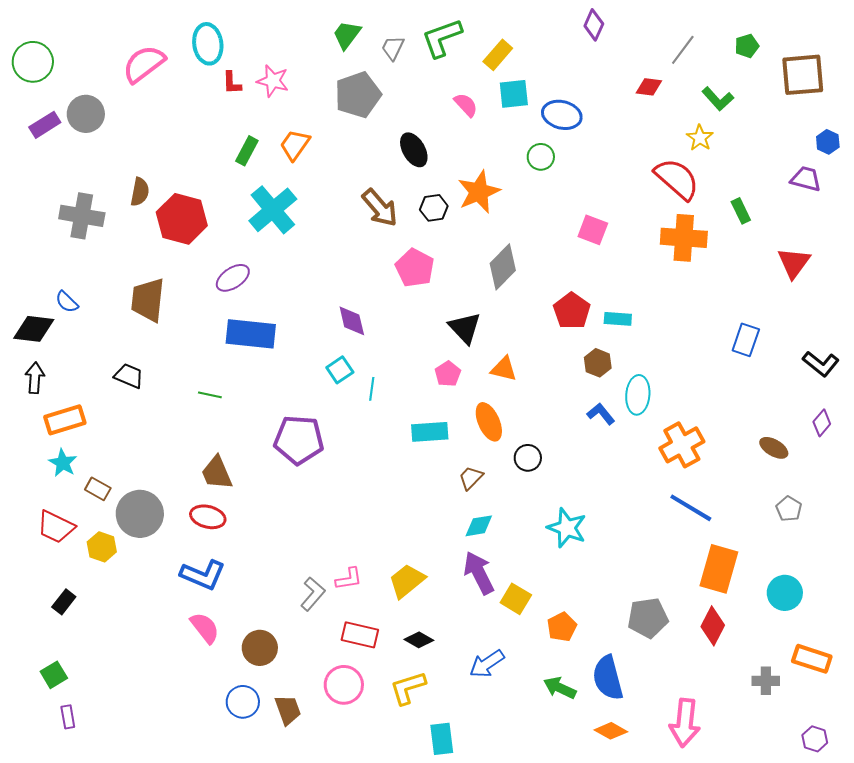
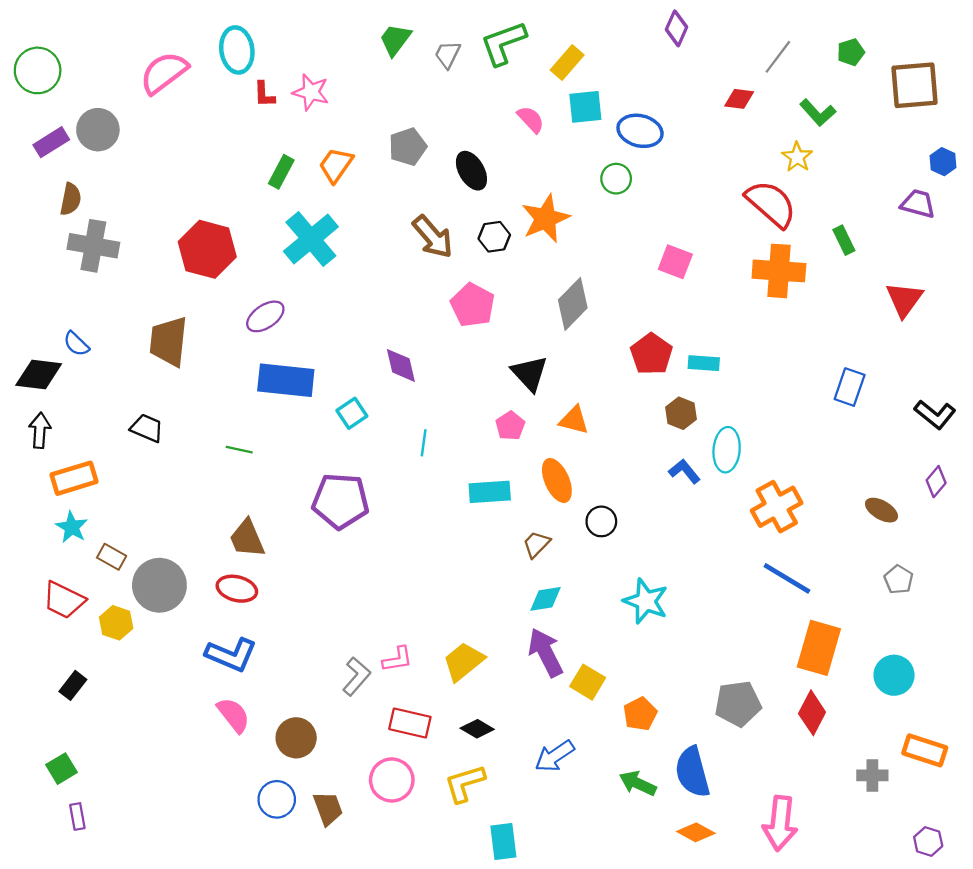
gray pentagon: (358, 95) -> (408, 147), moved, size x0.7
brown semicircle: (140, 192) -> (71, 199), moved
cyan square: (340, 370) -> (352, 413), moved

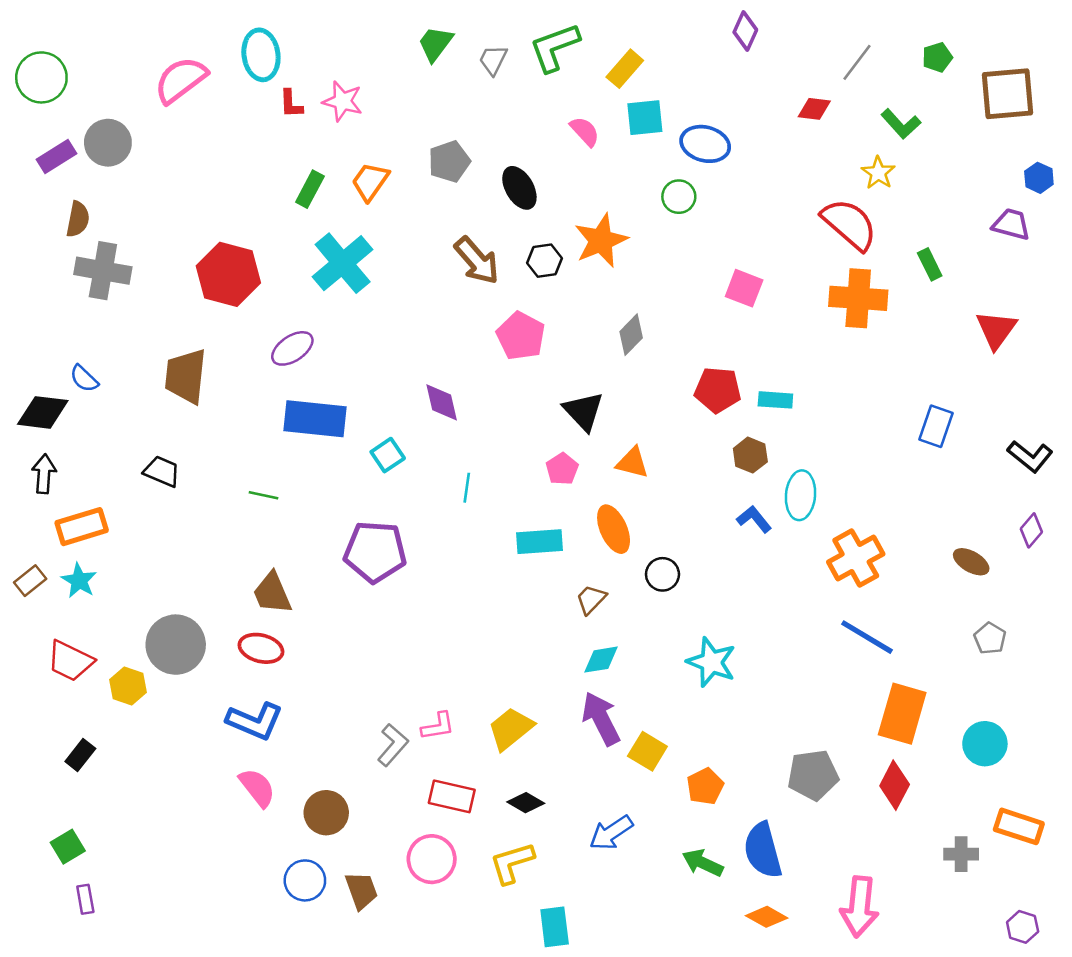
gray diamond: (573, 304) -> (631, 335), size x0.7
red pentagon: (651, 354) -> (718, 390), turned -30
brown rectangle: (112, 557) -> (30, 581), moved, turned -68

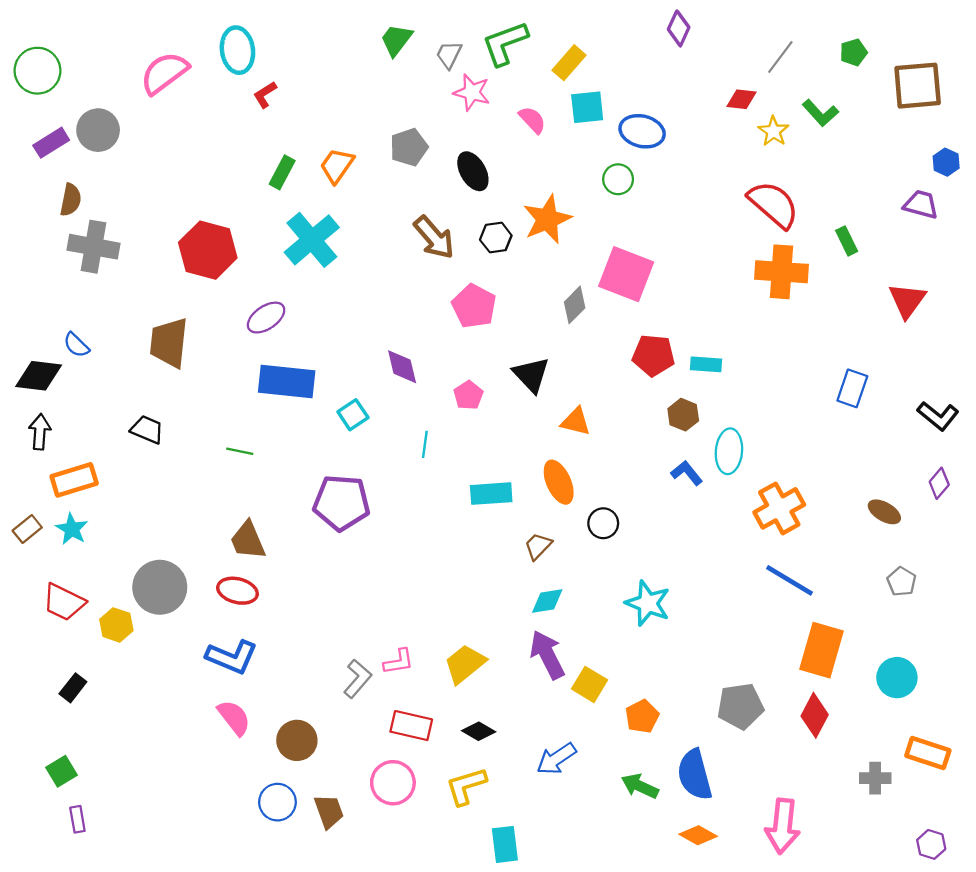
pink star: (343, 101) -> (472, 92), moved
red L-shape: (291, 104) -> (265, 95), turned 60
yellow star: (878, 173) -> (774, 131), moved
pink square: (744, 288) -> (626, 274), moved, size x1.6
pink pentagon: (562, 469) -> (468, 395), moved

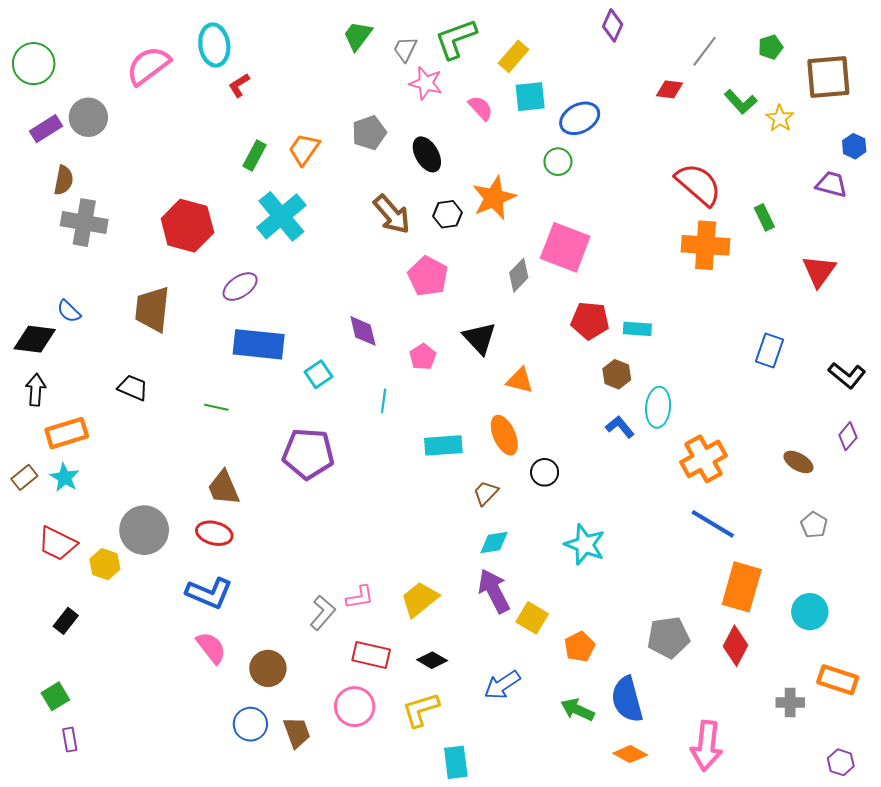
blue ellipse: (642, 131) -> (580, 118), turned -42
yellow star: (774, 131) -> (780, 118), moved

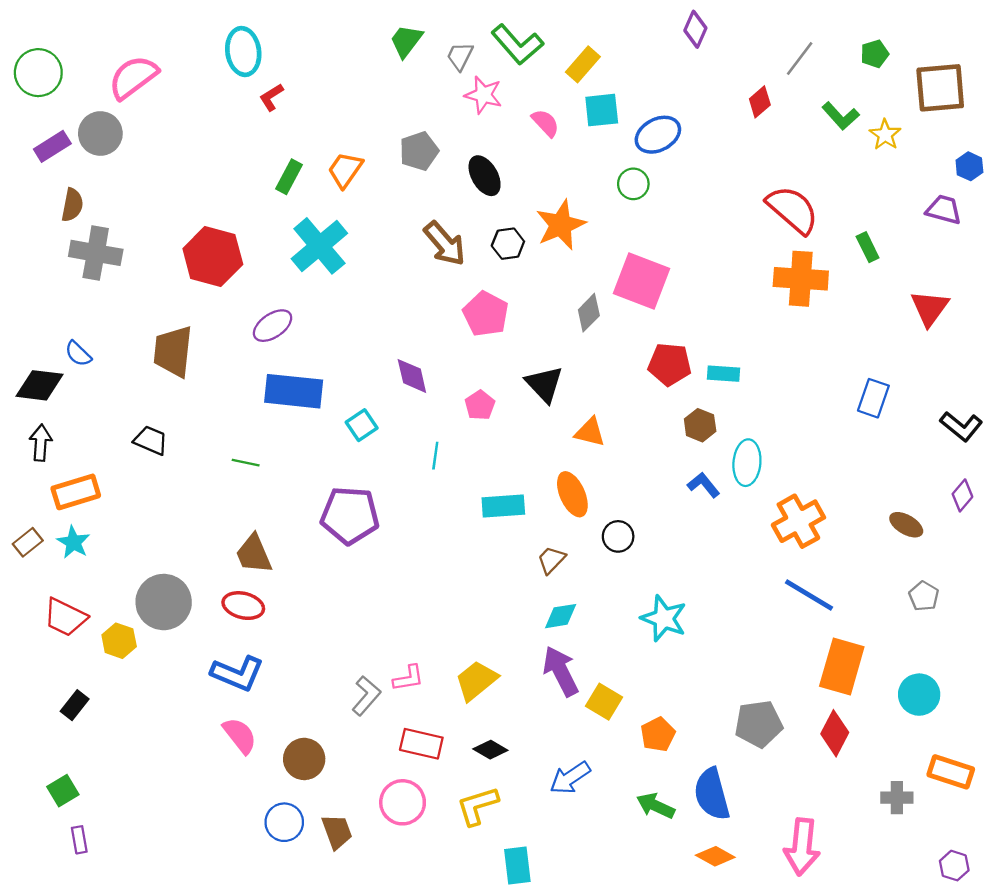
green L-shape: (456, 39) -> (517, 44), turned -111
pink semicircle: (148, 66) -> (133, 77), moved
red diamond: (669, 89) -> (760, 102), turned -48

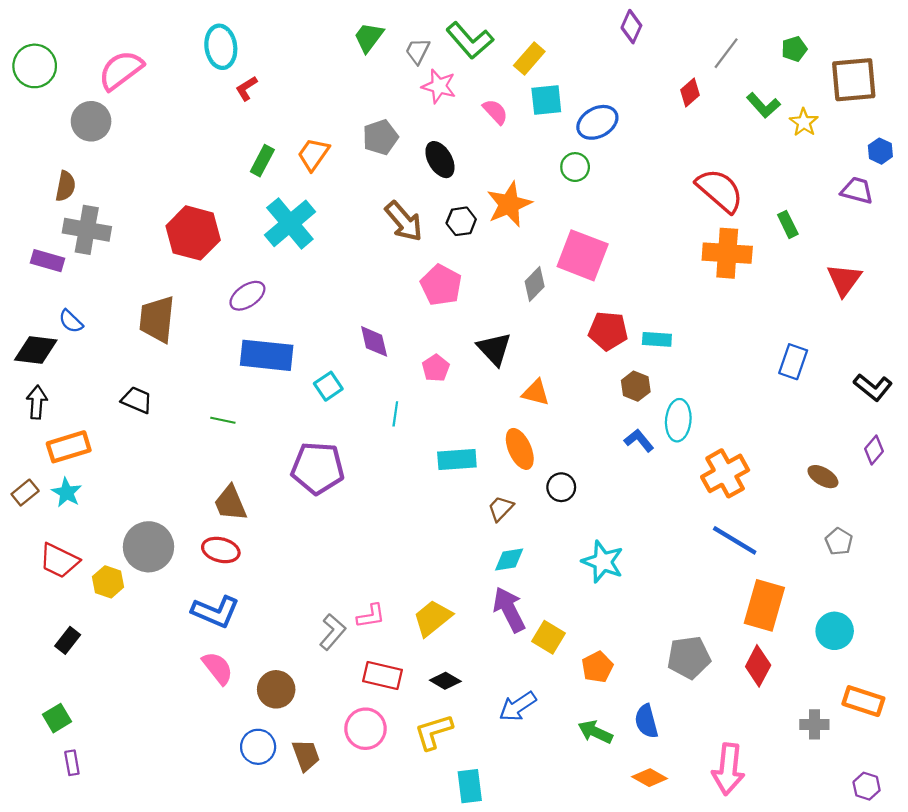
purple rectangle: (52, 146) -> (47, 261), moved, turned 48
blue semicircle: (712, 794) -> (646, 721), size x0.7

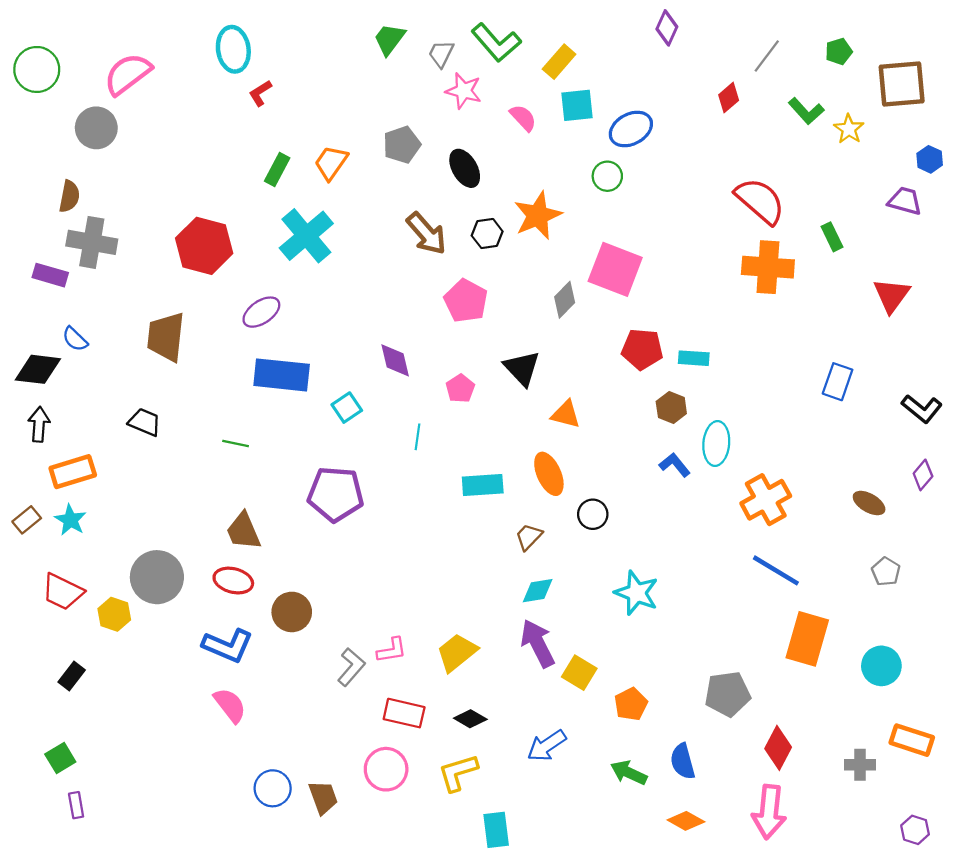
red diamond: (758, 666) -> (778, 748), moved
brown circle: (276, 689) -> (292, 612), moved

